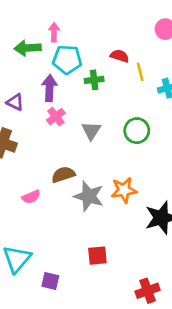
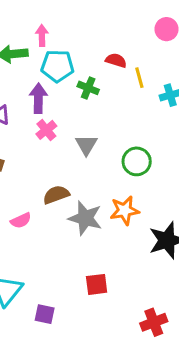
green cross: (94, 80) -> (88, 88), turned 30
green circle: (137, 131) -> (137, 161), moved

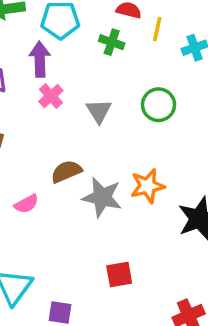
yellow line: (139, 78) -> (157, 29), turned 30
green cross: (88, 88) -> (112, 42), moved
green circle: (137, 161) -> (159, 105), moved

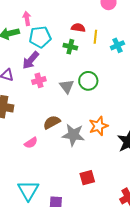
purple arrow: (40, 59) -> (31, 60), turned -132
pink cross: (51, 96) -> (39, 80), turned 32
green circle: (159, 105) -> (88, 81), moved

